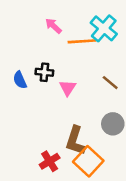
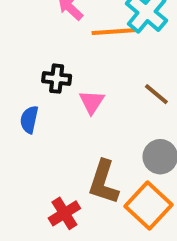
blue semicircle: (20, 80) -> (29, 120), moved, turned 36
orange square: (88, 161) -> (148, 206), moved

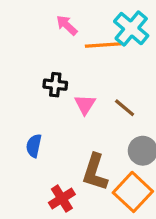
brown line: (156, 94) -> (125, 108), moved
blue semicircle: (29, 120) -> (34, 146), moved

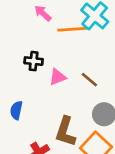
pink triangle: (85, 104) -> (58, 77), turned 36

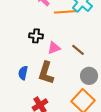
brown L-shape: (65, 132) -> (46, 73), moved

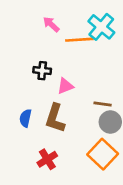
brown line: (78, 50) -> (103, 104), moved, turned -32

